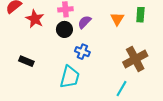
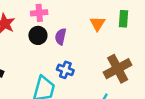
purple semicircle: (84, 22) -> (61, 37), moved, turned -32
blue cross: (82, 52) -> (65, 70), moved

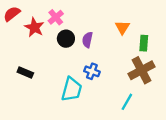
pink cross: (39, 13) -> (56, 17), moved, turned -35
green rectangle: (124, 19) -> (144, 43), moved

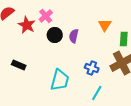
blue cross: (92, 71) -> (92, 68), moved
cyan line: (127, 102) -> (97, 93), moved

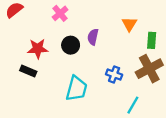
red star: (27, 25) -> (38, 49), moved, turned -30
black circle: (55, 35) -> (71, 45), moved
cyan line: (97, 93) -> (133, 105), moved

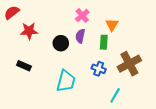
pink cross: (60, 13) -> (82, 16), moved
green rectangle: (152, 40) -> (104, 42), moved
red star: (38, 49) -> (29, 31), moved

